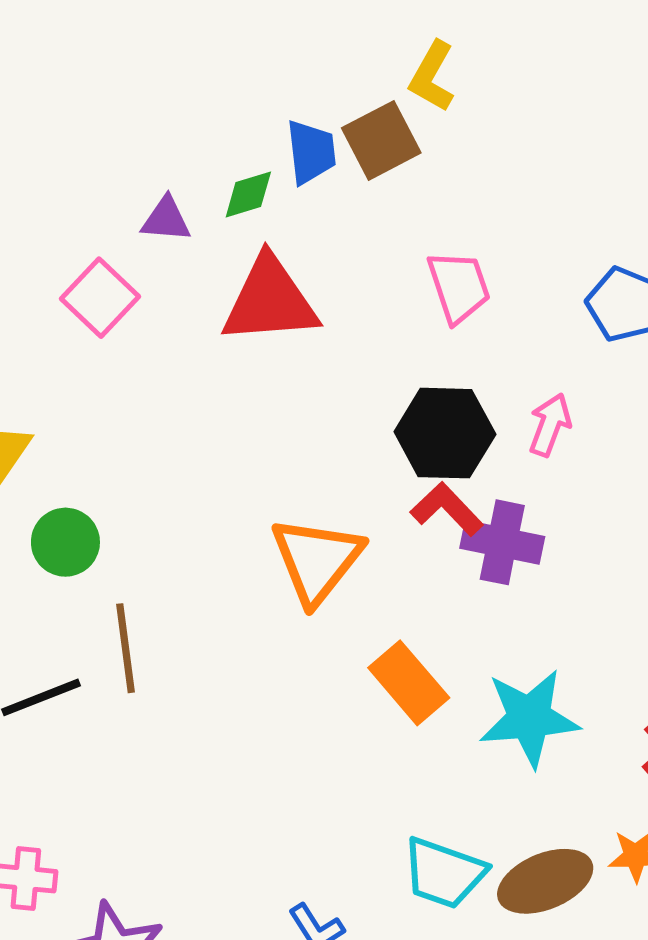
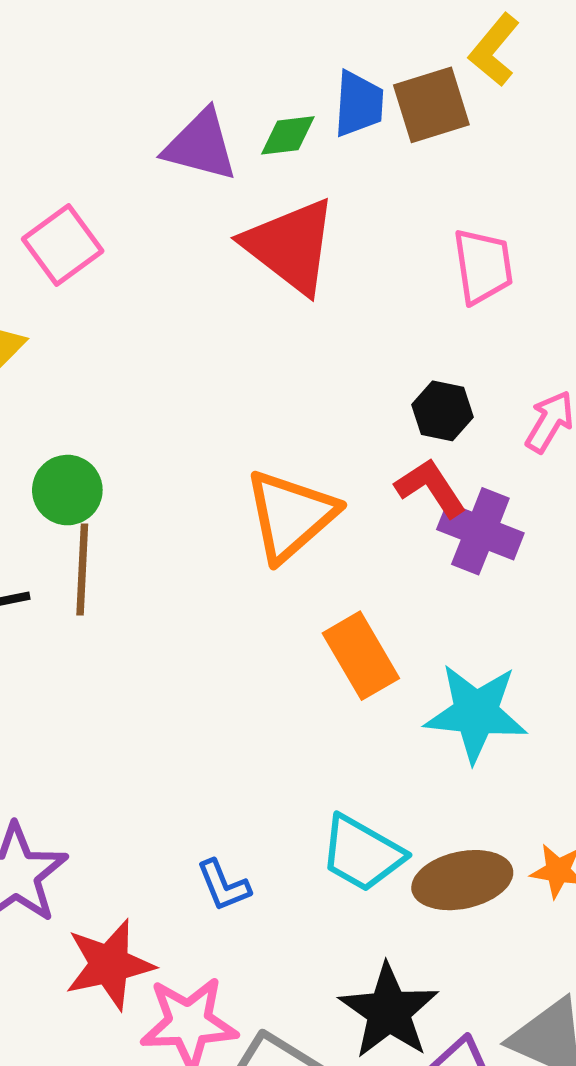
purple triangle: (166, 219) -> (201, 145), size x1.5
pink square: (100, 298) -> (63, 245), moved
red triangle: (270, 301) -> (290, 246), turned 32
black hexagon: (445, 433) -> (443, 411), size x0.6
green circle: (65, 542) -> (67, 490), moved

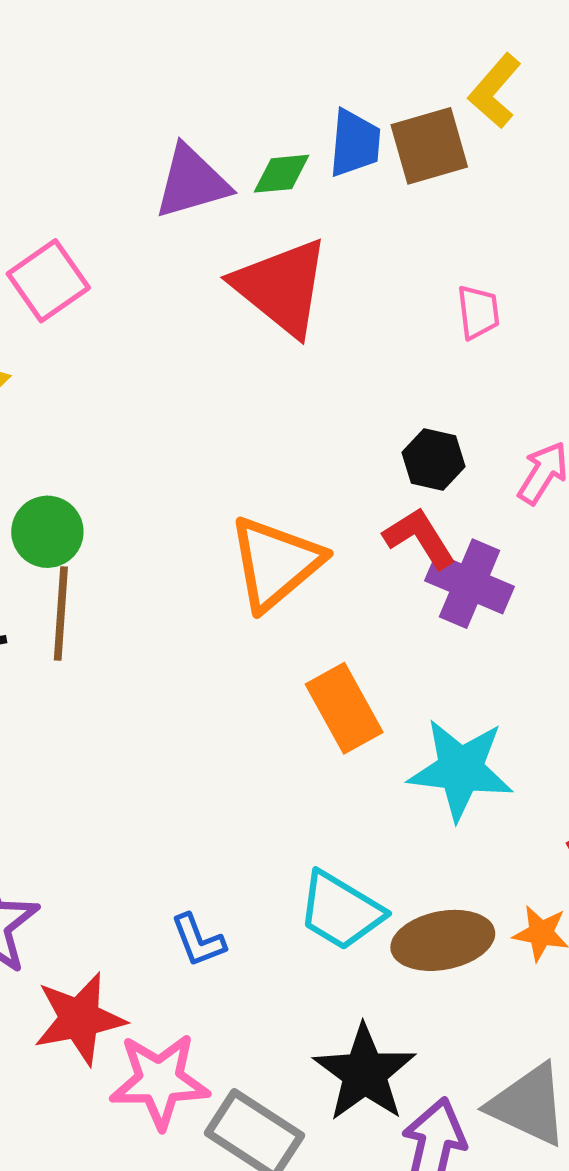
purple triangle: (201, 145) -> (192, 182), turned -32
pink trapezoid: (483, 266) -> (478, 312), size x0.7

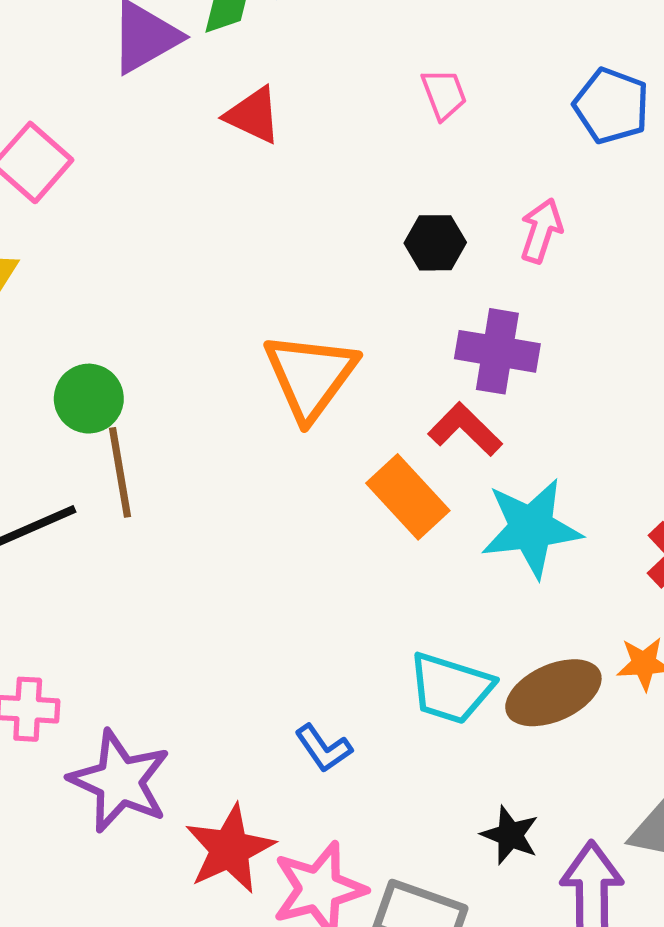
red triangle: (282, 287) -> (253, 115), size x0.6
red L-shape: (420, 538) -> (465, 429), moved
black star: (365, 1073) -> (510, 835), size x0.6

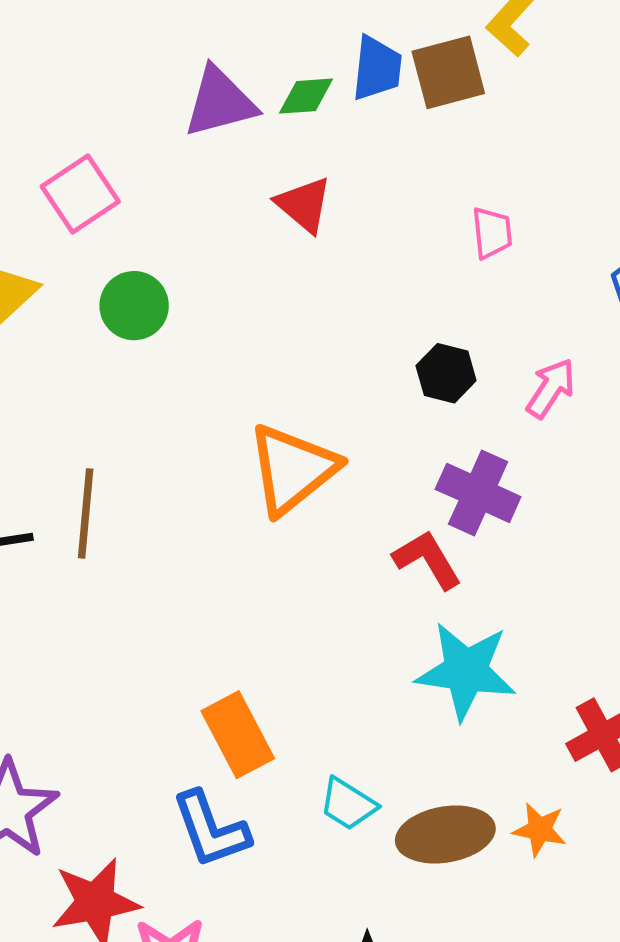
green circle: (89, 399) -> (134, 306), moved
orange rectangle: (408, 497) -> (238, 735), moved
cyan trapezoid: (451, 688) -> (348, 804), size x0.7
blue L-shape: (323, 748) -> (211, 829), size x1.5

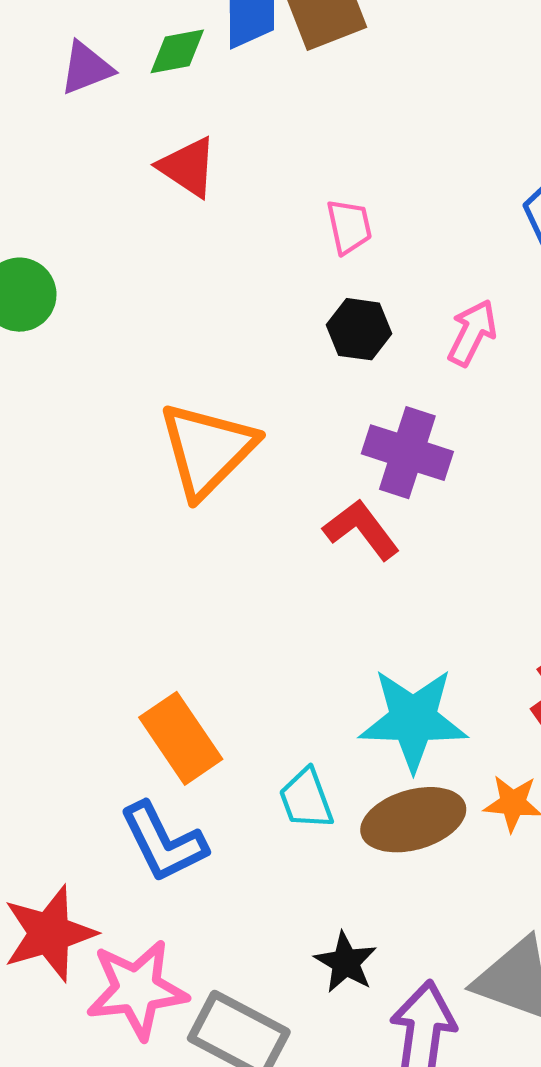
purple triangle: (220, 102) -> (86, 68), size x0.7
pink trapezoid: (492, 233) -> (349, 227), moved
cyan star: (466, 671) -> (413, 720), moved
cyan trapezoid: (348, 804) -> (306, 799), turned 44

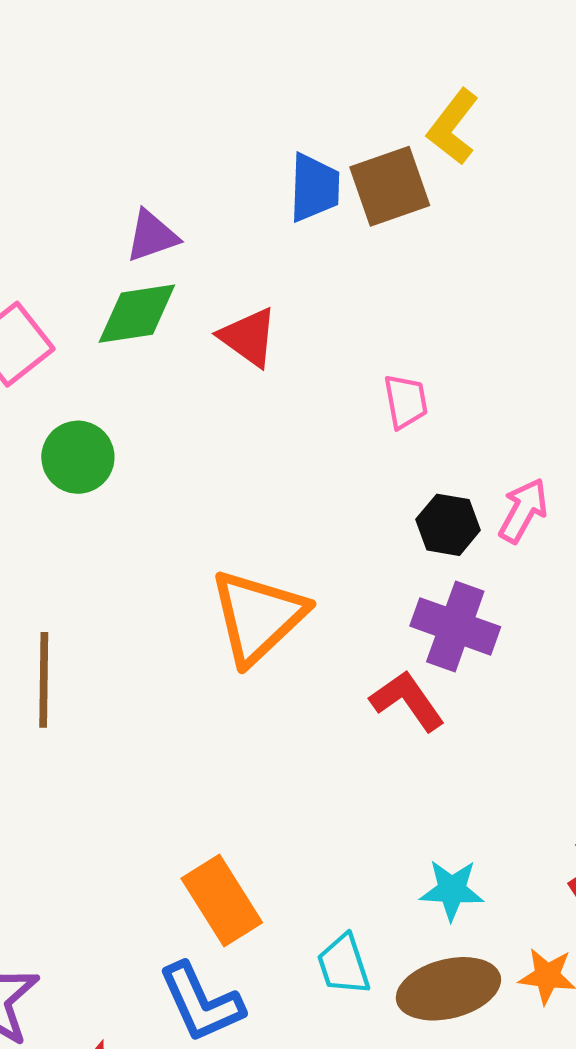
green diamond: (177, 51) -> (137, 314), moved, size x1.4
black hexagon: (359, 329) -> (448, 525), moved
cyan star: (413, 720) -> (452, 890), size x0.6

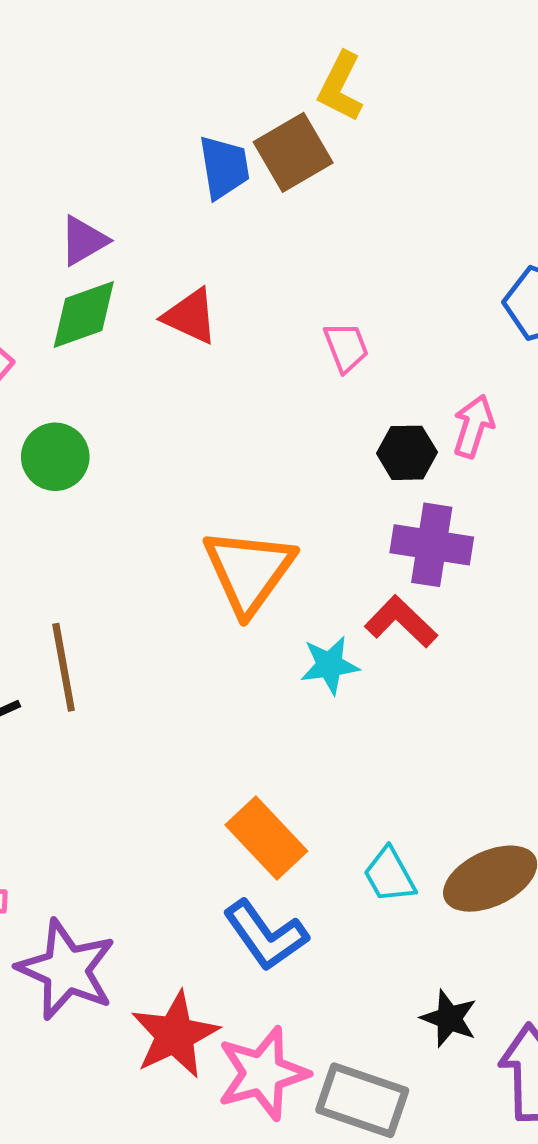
cyan star: (452, 890) -> (330, 665), moved

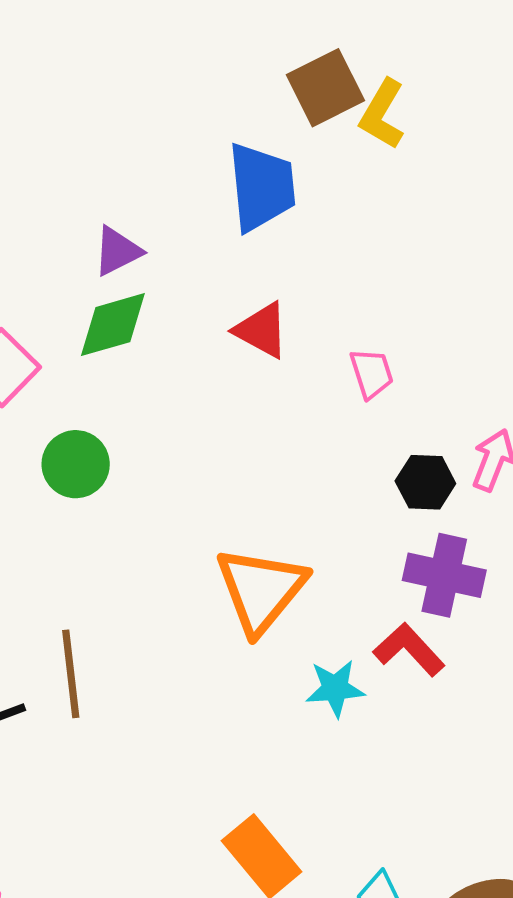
brown square: (293, 152) -> (325, 88), moved
blue trapezoid: (224, 167) -> (262, 187), size x1.4
red triangle: (190, 316) -> (262, 330), moved

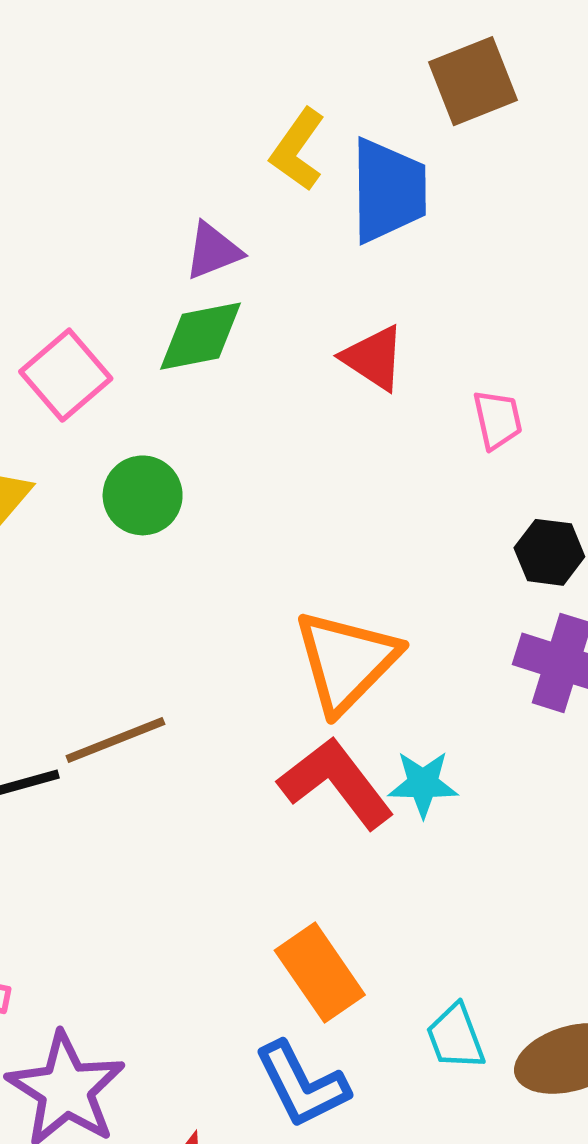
yellow L-shape: (382, 114) -> (298, 150), moved
red L-shape: (409, 650) -> (336, 783), moved, size x1.4
brown line: (71, 674) -> (115, 740), turned 70

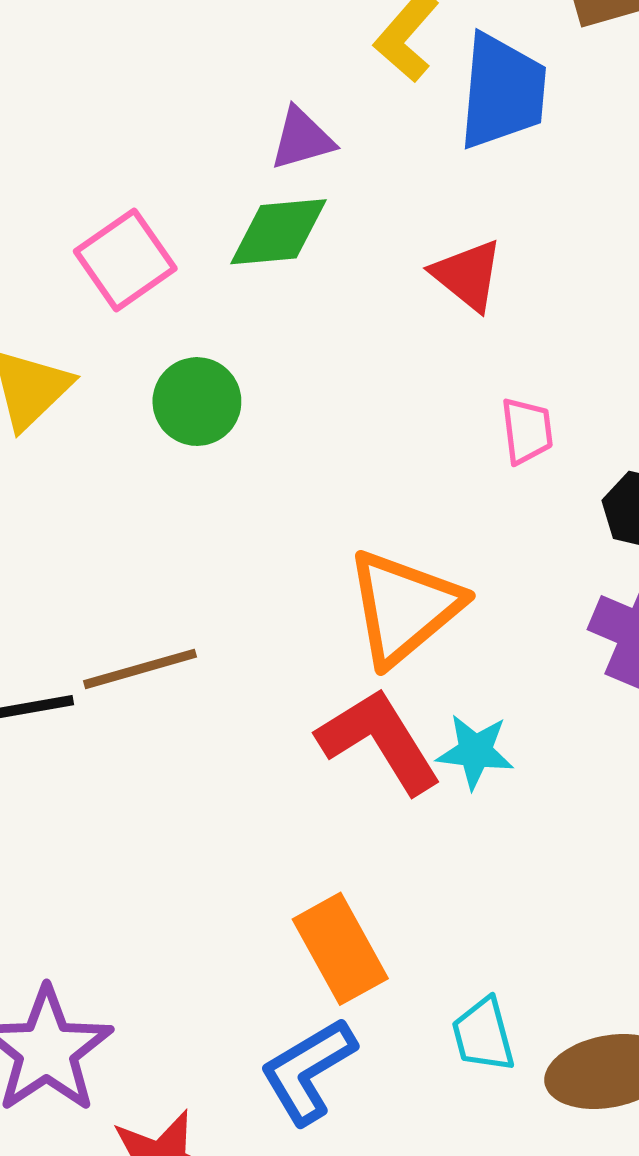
pink trapezoid: (498, 420) -> (527, 431), moved
blue L-shape: (302, 1085) -> (308, 1071), turned 80

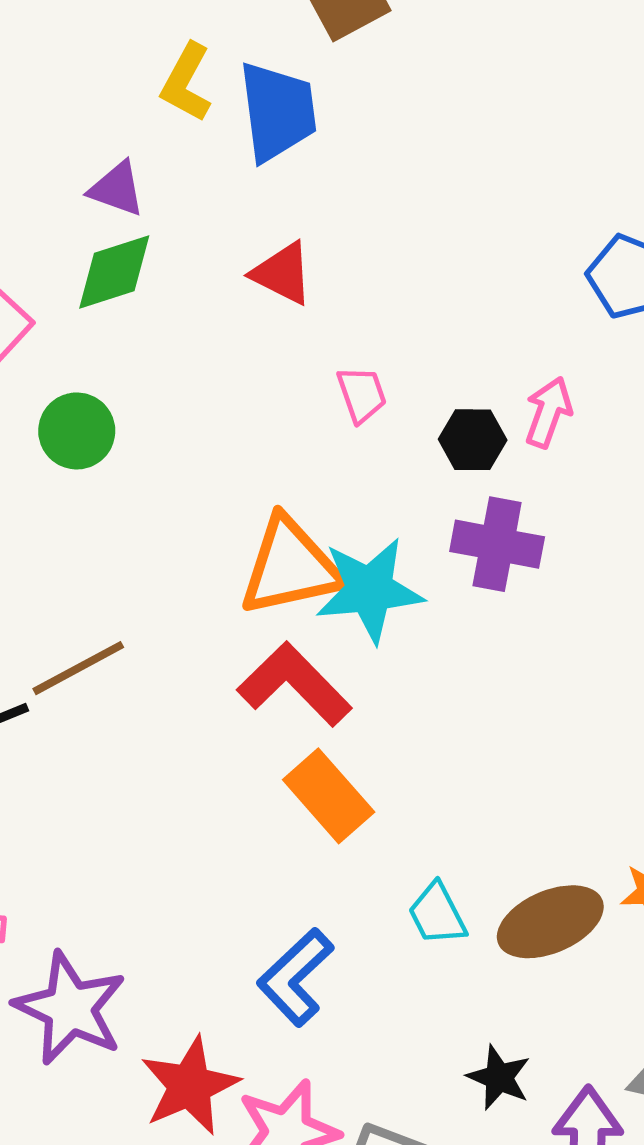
purple triangle: (302, 139) -> (117, 189), turned 48
orange triangle: (404, 607) -> (290, 567), turned 40
cyan star: (475, 751) -> (370, 590), moved, size x1.6
orange rectangle: (340, 949) -> (329, 796), moved

